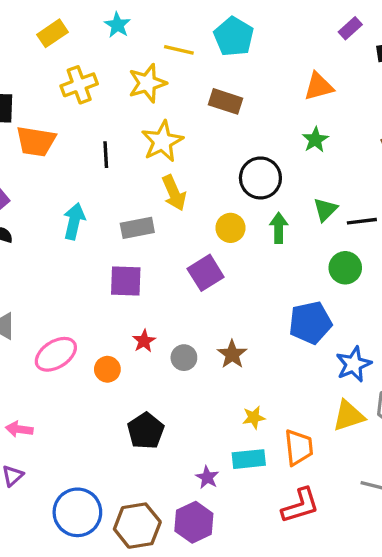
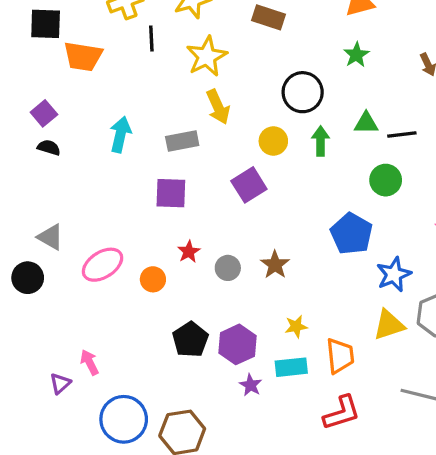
black line: (106, 155) -> (151, 39), moved
green triangle: (325, 210) -> (366, 123), turned 45
blue pentagon: (310, 323) -> (351, 234), turned -30
pink arrow: (19, 429) -> (89, 362), moved, turned 55
purple hexagon: (194, 522) -> (238, 344), moved

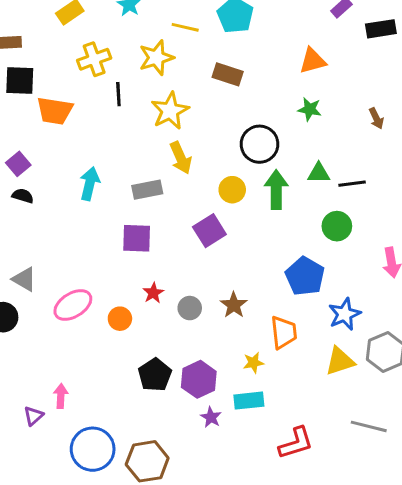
green star: (356, 55) -> (310, 109), turned -30
green arrow: (321, 141) -> (276, 190), size x1.4
orange trapezoid: (340, 356) -> (284, 332), moved
pink arrow: (89, 362) -> (61, 396), turned 30

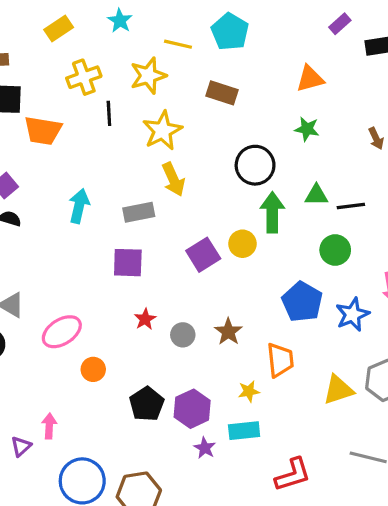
yellow circle: (232, 190) -> (242, 244), moved
blue star: (344, 314) -> (352, 314), moved
orange circle: (120, 319) -> (93, 369), moved

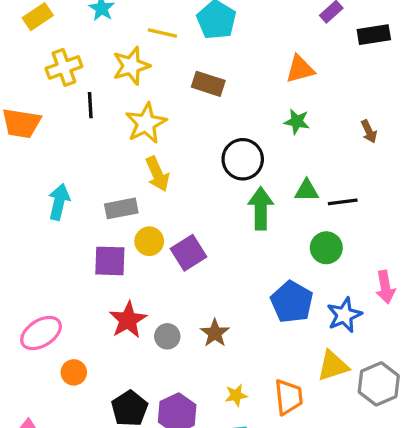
yellow circle: (242, 244) -> (149, 241), moved
red star: (145, 319) -> (128, 320), size x1.6
orange trapezoid: (280, 360) -> (289, 397), moved
yellow triangle: (338, 390) -> (333, 366), moved

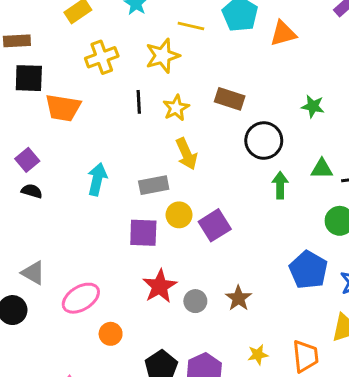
orange triangle: (300, 69) -> (283, 33), moved
brown rectangle: (208, 84) -> (230, 99), moved
black line: (90, 105) -> (139, 102), moved
yellow star: (146, 123) -> (176, 108), size x0.7
green arrow: (261, 208) -> (280, 185), size x0.7

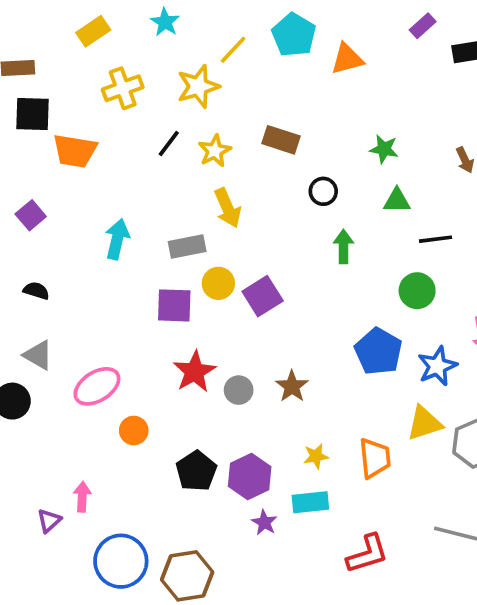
yellow line: (191, 26) -> (233, 50), turned -60
black line: (139, 102) -> (169, 143), turned 40
black circle: (264, 141) -> (323, 191), size x0.6
green triangle: (322, 169) -> (397, 201), moved
black semicircle: (32, 191) -> (36, 291), moved

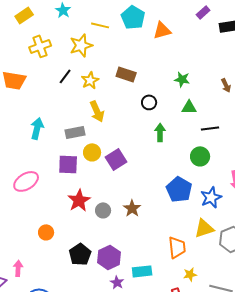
yellow line: (233, 50) -> (100, 25), turned 60
pink ellipse: (97, 386) -> (26, 181), moved
yellow star: (316, 456) -> (190, 274), moved

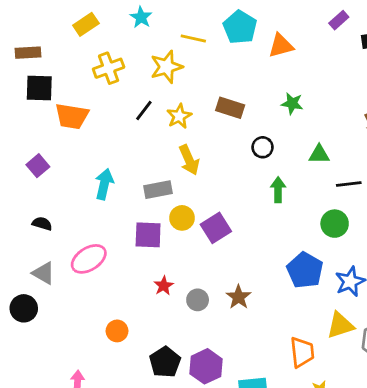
green star: (182, 79) -> (292, 103), moved
red star: (79, 200) -> (164, 286), size x0.6

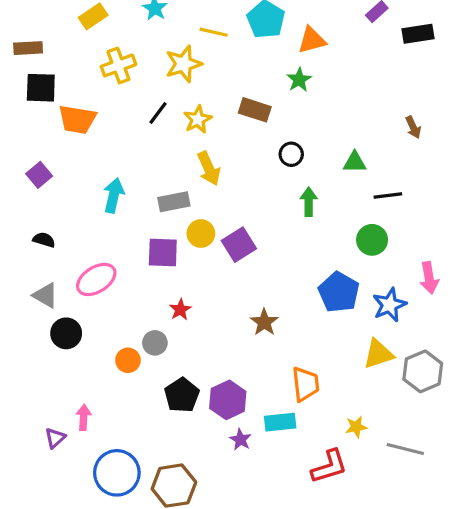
green star: (292, 103) -> (299, 80), moved, turned 30
gray circle: (198, 300) -> (155, 343), moved
black circle: (24, 308) -> (66, 333), moved
orange trapezoid: (302, 352) -> (305, 384), moved

